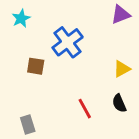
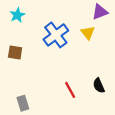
brown square: (36, 66) -> (15, 53), moved
yellow triangle: (122, 69) -> (88, 33), moved, turned -40

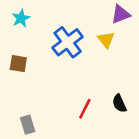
red line: (70, 90) -> (85, 109), turned 56

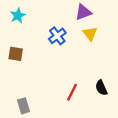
purple triangle: (121, 14) -> (83, 12), moved
blue cross: (68, 42) -> (57, 36), size x0.7

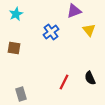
yellow triangle: (90, 34) -> (89, 30), moved

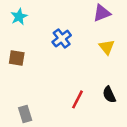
purple triangle: (74, 11) -> (102, 13), moved
yellow triangle: (89, 30) -> (107, 47), moved

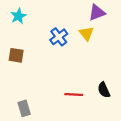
yellow triangle: (107, 47) -> (86, 33), moved
red line: (77, 99) -> (74, 95), turned 66

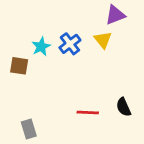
cyan star: (18, 16) -> (41, 47), moved

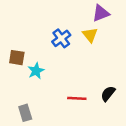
cyan star: (41, 47) -> (36, 71), moved
black semicircle: (123, 107) -> (108, 94), turned 63

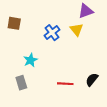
brown square: (17, 58) -> (14, 23), moved
gray rectangle: (25, 113) -> (21, 83), moved

